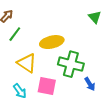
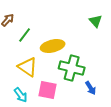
green line: (15, 34) -> (25, 35), moved

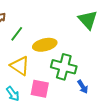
green triangle: (96, 21) -> (88, 20), size x1.5

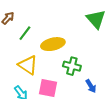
green cross: (64, 67) -> (72, 66), size x0.7

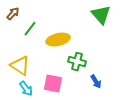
yellow triangle: (28, 65) -> (20, 66), moved

